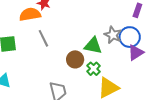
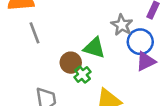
gray star: (113, 35) -> (122, 25), moved
green cross: (94, 69) -> (82, 74), moved

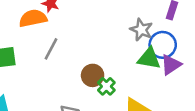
gray line: (34, 33) -> (51, 49), turned 55
green triangle: (94, 48) -> (149, 59), moved

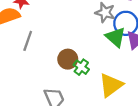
green triangle: (149, 59) -> (116, 37), turned 40

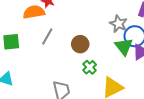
brown circle: (68, 59) -> (80, 44), moved

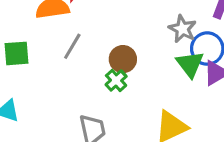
green cross: (90, 67) -> (116, 80), moved

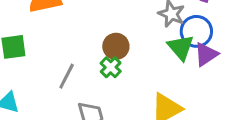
gray line: (72, 46) -> (67, 76), moved

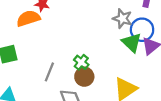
brown circle: (116, 46) -> (84, 77), moved

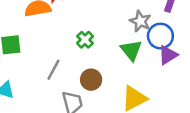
green triangle: (132, 43) -> (131, 50), moved
green cross: (81, 62) -> (85, 40), moved

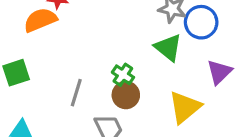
green cross: (85, 40) -> (123, 75), moved
purple triangle: (168, 55) -> (219, 72), moved

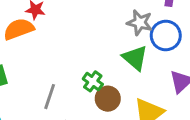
brown circle: (126, 95) -> (108, 99), moved

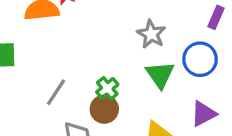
gray star: (140, 23) -> (151, 34), moved
brown circle: (108, 99) -> (104, 109), moved

